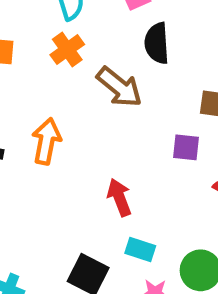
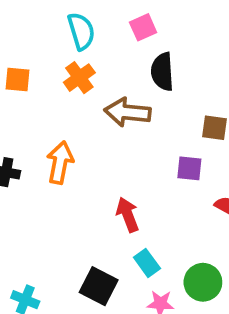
brown arrow: (119, 87) -> (128, 112), turned 147
cyan rectangle: (140, 250) -> (147, 263), turned 36

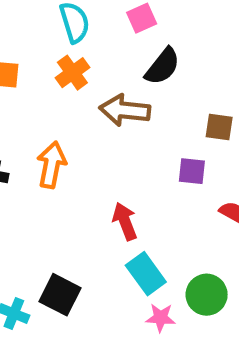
black semicircle: (162, 72) -> (163, 66), turned -138
cyan rectangle: (147, 263) -> (146, 274), size x1.4
black square: (99, 286) -> (60, 295), moved

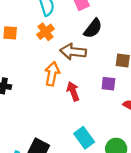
orange arrow: (52, 165) -> (52, 74), moved
red arrow: (125, 221) -> (73, 91), moved

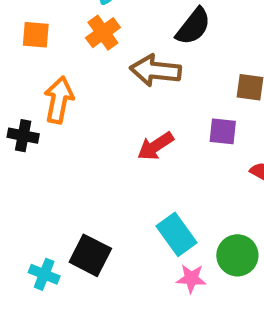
orange arrow: (52, 74) -> (59, 100), moved
red arrow: (73, 91) -> (155, 146), turned -102

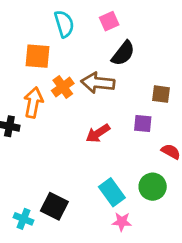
orange cross: (103, 33) -> (63, 87), moved
orange square: (36, 35) -> (38, 56), moved, size x1.4
green circle: (237, 255) -> (153, 187), moved

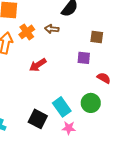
brown arrow: (98, 83) -> (52, 29), size x0.6
red arrow: (98, 133) -> (38, 65), moved
black square: (54, 206) -> (38, 119), moved

